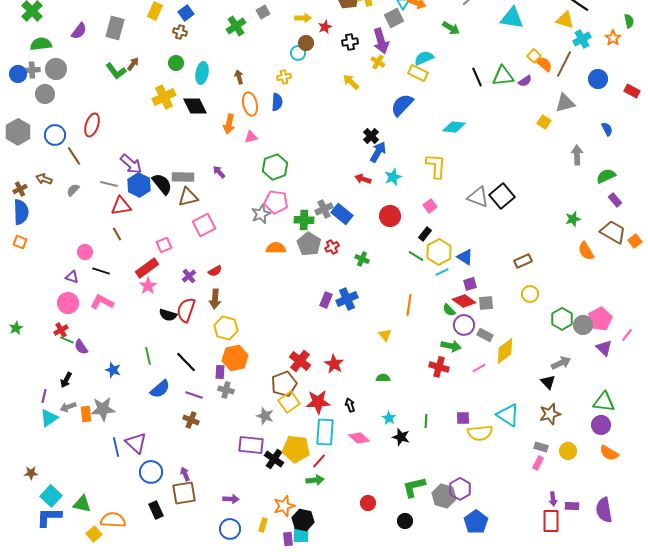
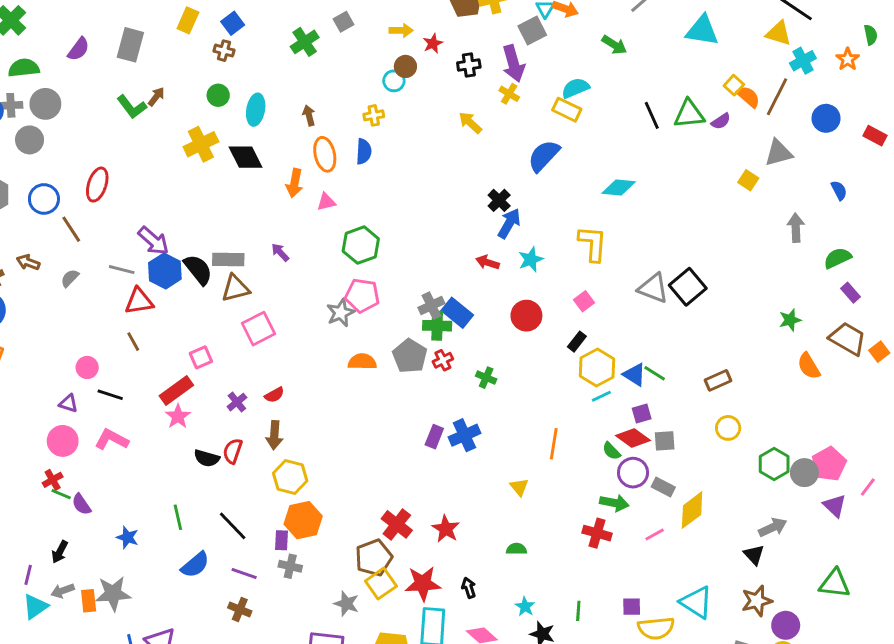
green cross: (304, 220) -> (437, 326), moved
green line: (416, 256) -> (655, 373), moved
red semicircle: (186, 310) -> (233, 451), size x0.7
purple circle: (601, 425) -> (786, 625), moved

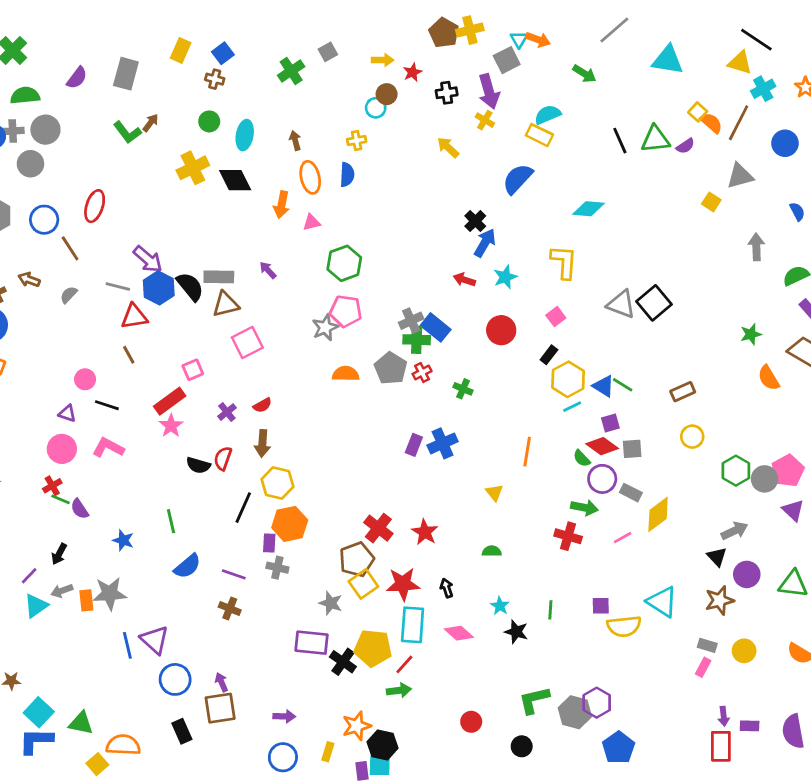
black line: (233, 526) -> (243, 508), moved, turned 68
purple line: (28, 575) -> (29, 576), turned 30
purple circle: (786, 625) -> (747, 574), moved

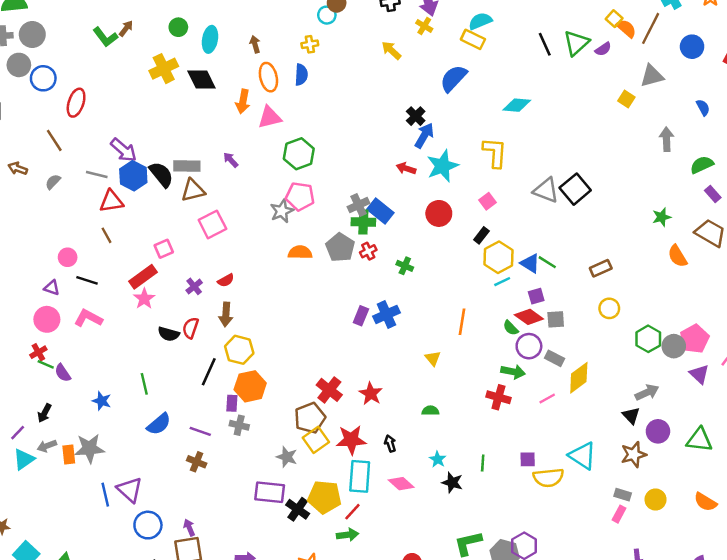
green triangle: (655, 139) -> (576, 43), turned -36
blue circle: (44, 220) -> (43, 78), moved
pink triangle: (312, 222) -> (270, 117), size x1.5
cyan star: (505, 277) -> (442, 166), size x1.5

